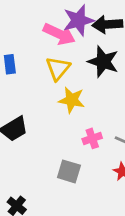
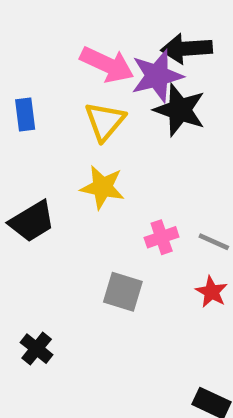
purple star: (79, 20) -> (157, 76), moved
yellow star: (72, 100) -> (102, 187), moved

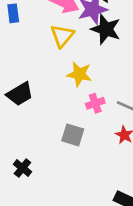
blue rectangle: (25, 114) -> (13, 13), moved
yellow star: (102, 187) -> (79, 74), moved

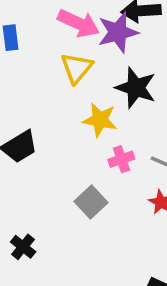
black star: (106, 29) -> (136, 88), moved
gray square: (73, 135) -> (91, 202), turned 30

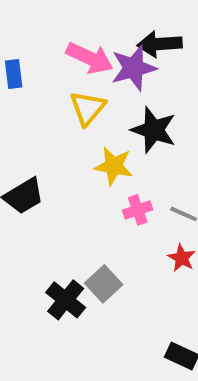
gray square: (91, 202) -> (104, 284), moved
black cross: (23, 247) -> (66, 300), moved, size x1.4

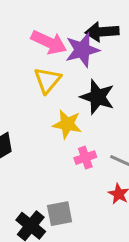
gray square: (104, 284) -> (60, 214), turned 32

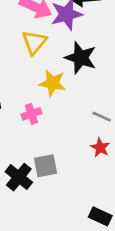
pink cross: (85, 158) -> (31, 114), moved

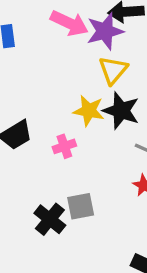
yellow triangle: (34, 42) -> (113, 70), moved
black star: (81, 58) -> (121, 111), moved

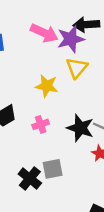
yellow star: (89, 111) -> (47, 86), moved
black star: (121, 111) -> (80, 128), moved

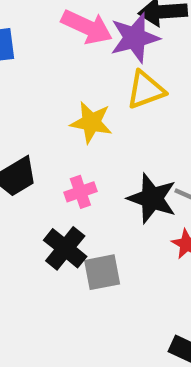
yellow triangle: (77, 68) -> (146, 90), turned 30
black cross: (30, 179) -> (65, 248), moved

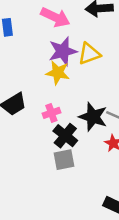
purple star: (135, 38) -> (63, 51), moved
black cross: (65, 248) -> (65, 136), moved

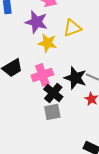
purple star: (63, 51) -> (36, 22), moved, turned 30
pink cross: (51, 113) -> (42, 75), size x1.5

